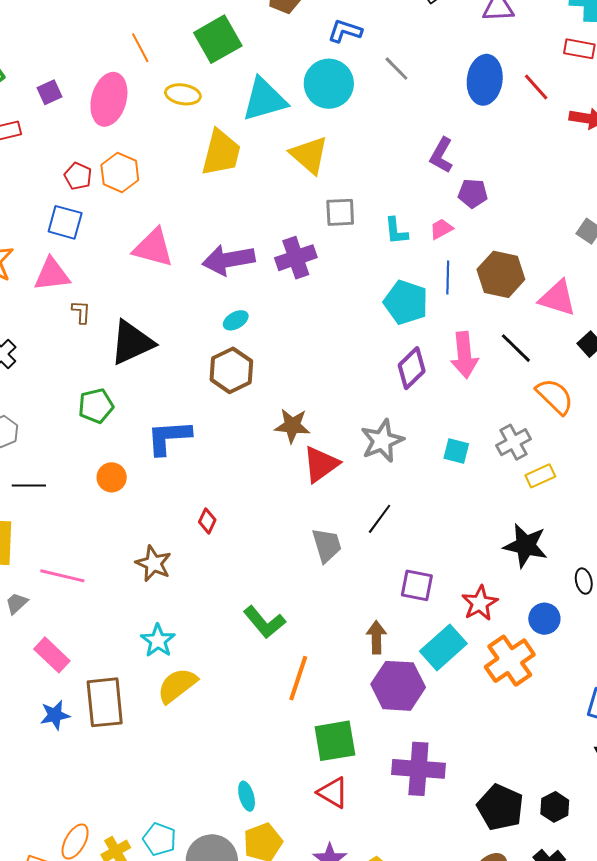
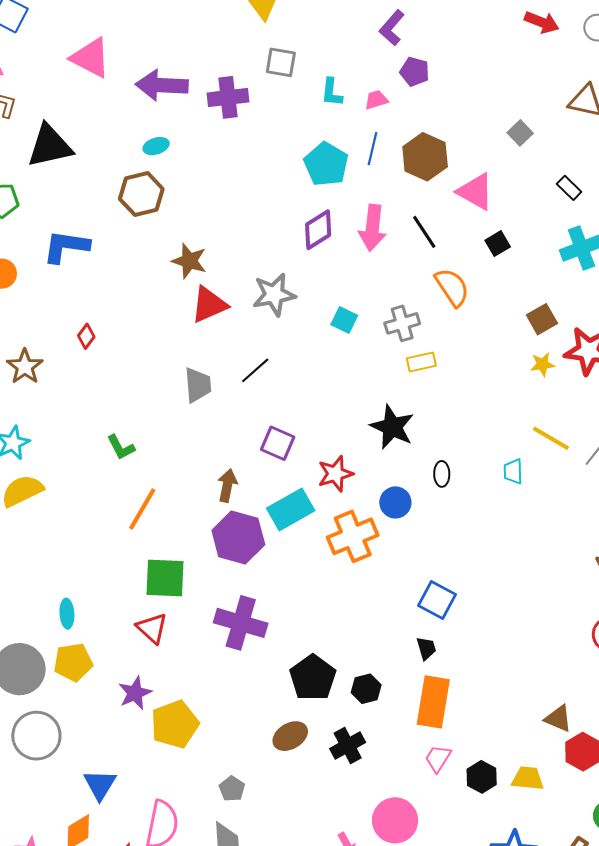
green L-shape: (264, 622) -> (121, 447), size x0.7

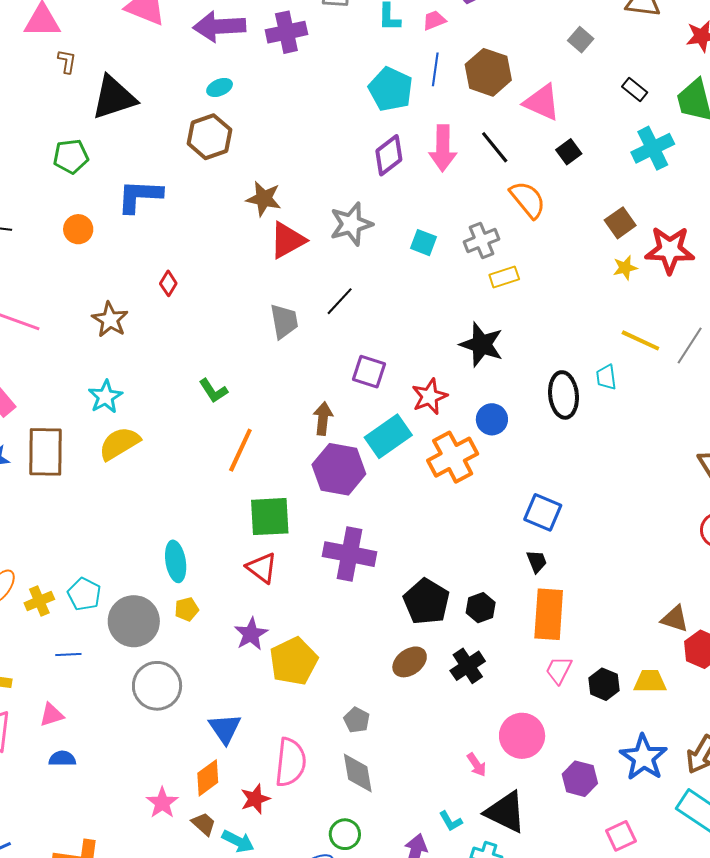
black ellipse: (442, 474) -> (563, 395), moved, size x1.8
cyan ellipse: (67, 614) -> (176, 561), size x1.4
yellow pentagon: (73, 662) -> (187, 609), size x0.6

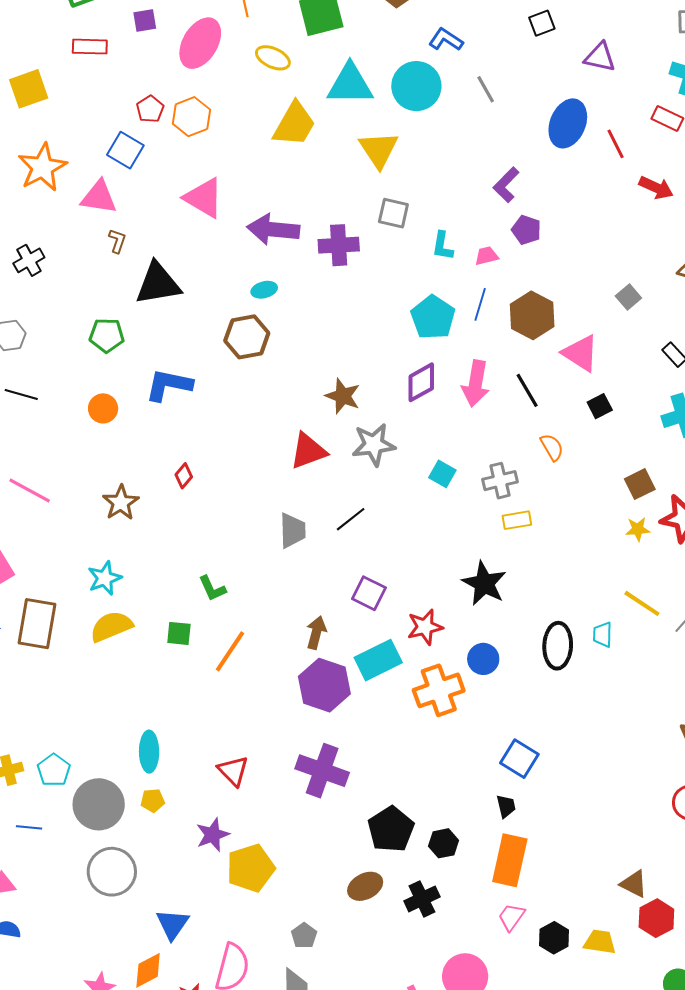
brown star: (264, 199) -> (343, 396), moved
orange semicircle: (528, 200) -> (552, 447), size x0.7
green square: (270, 517) -> (179, 633), moved, size x0.6

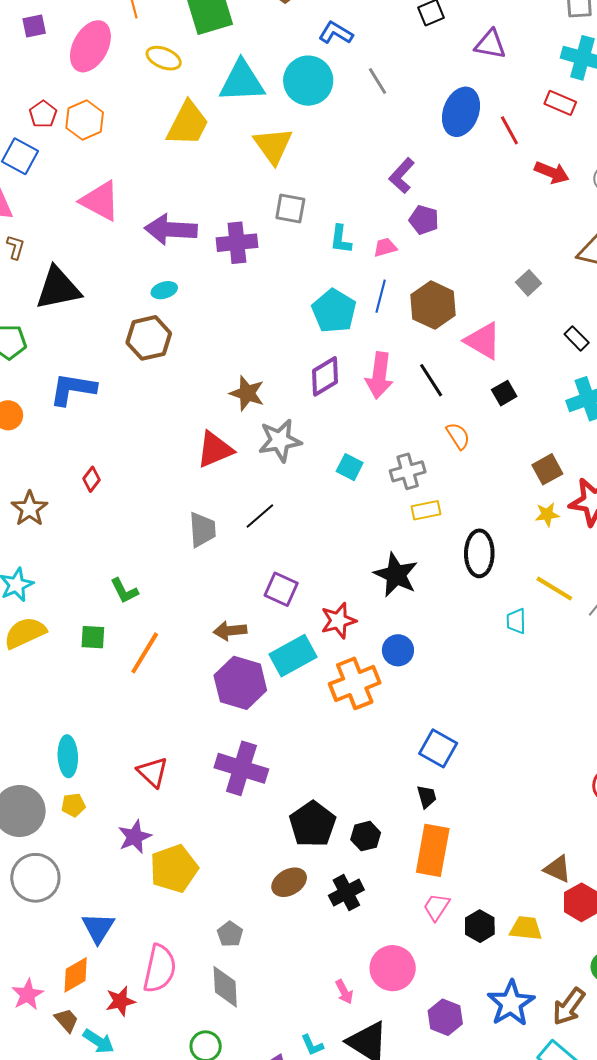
brown arrow: (316, 633) -> (230, 631), turned -108
black ellipse: (558, 646) -> (479, 553), moved

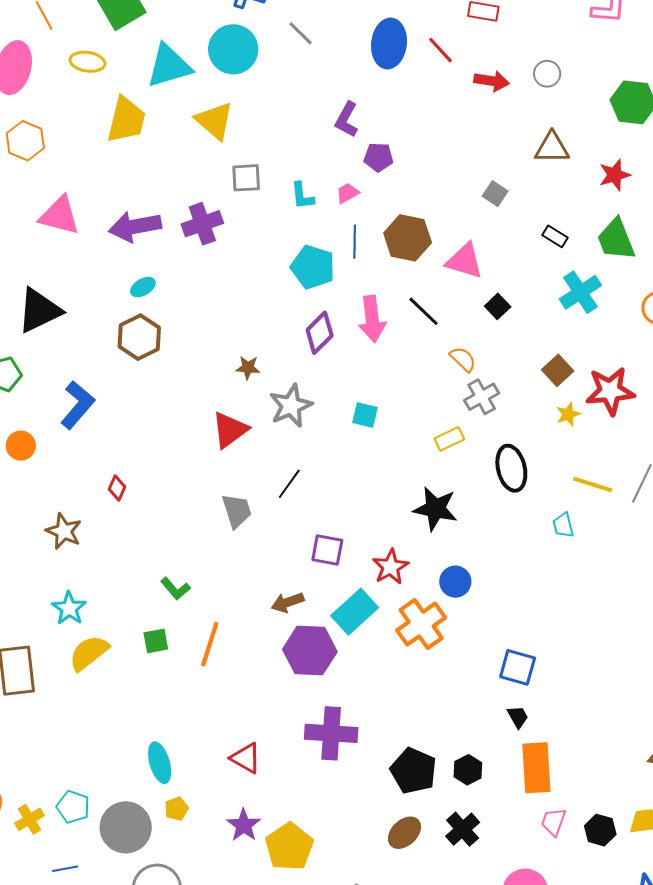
blue L-shape: (73, 389) -> (77, 405), turned 135
brown star: (247, 393) -> (248, 368), size x0.7
gray cross: (408, 471) -> (482, 397), moved

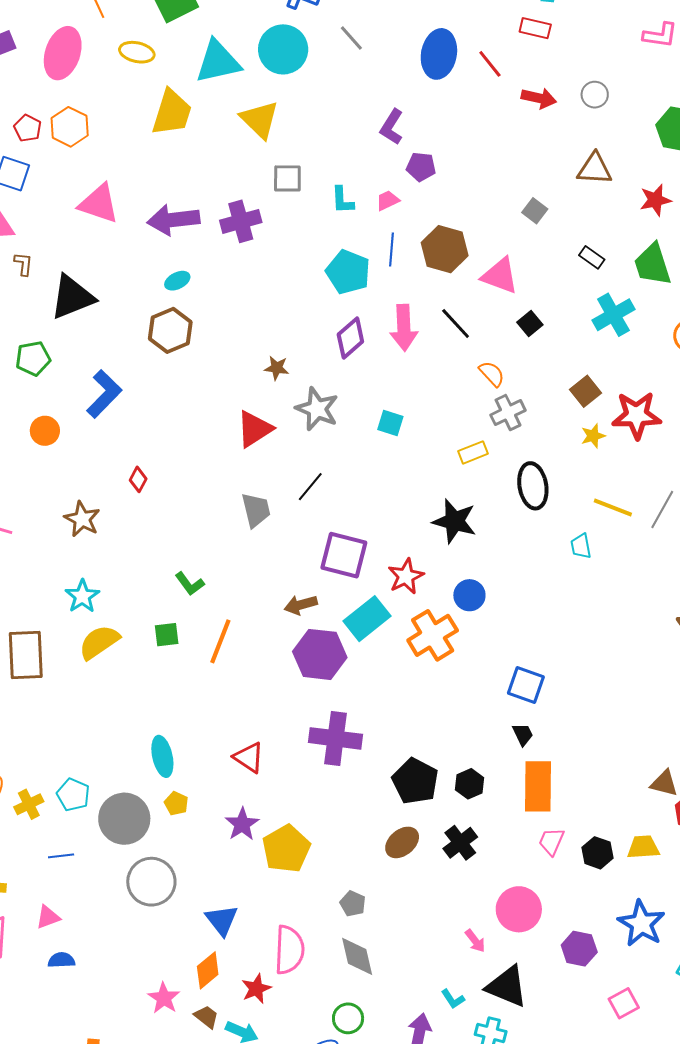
gray star: (291, 406) -> (317, 409), turned -30
purple square: (327, 550) -> (344, 555), size x1.4
yellow pentagon: (177, 809) -> (176, 803), turned -30

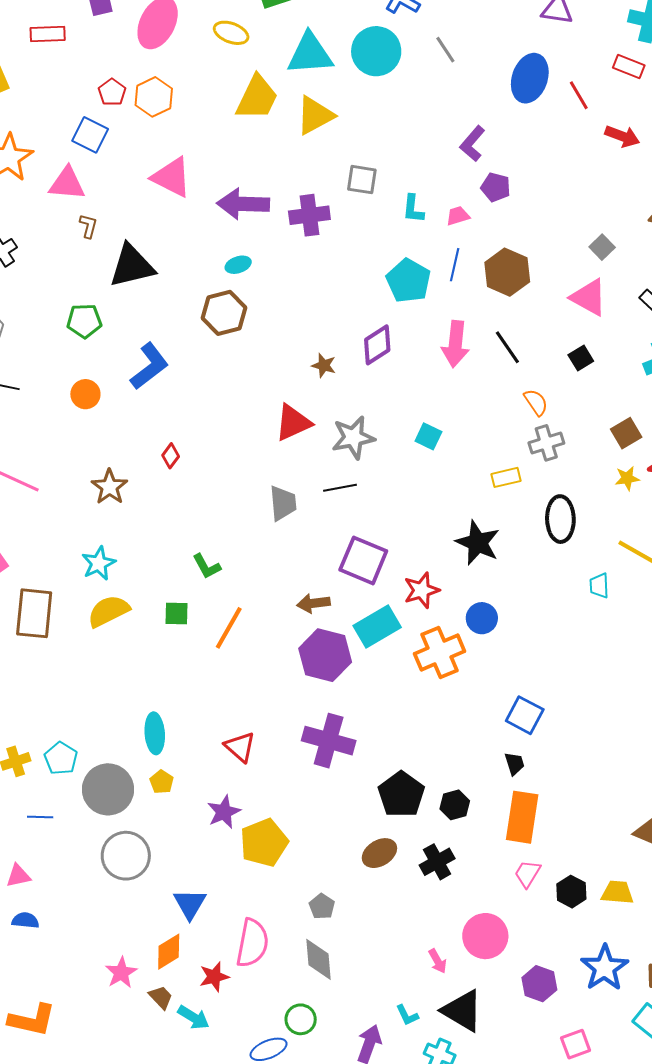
yellow triangle: (260, 120) -> (315, 115), moved, turned 39
pink triangle: (500, 276) -> (589, 297), moved
purple diamond: (350, 338) -> (377, 345), moved
gray star: (317, 409) -> (353, 438), moved, turned 30
black line: (310, 487) -> (340, 488), turned 32

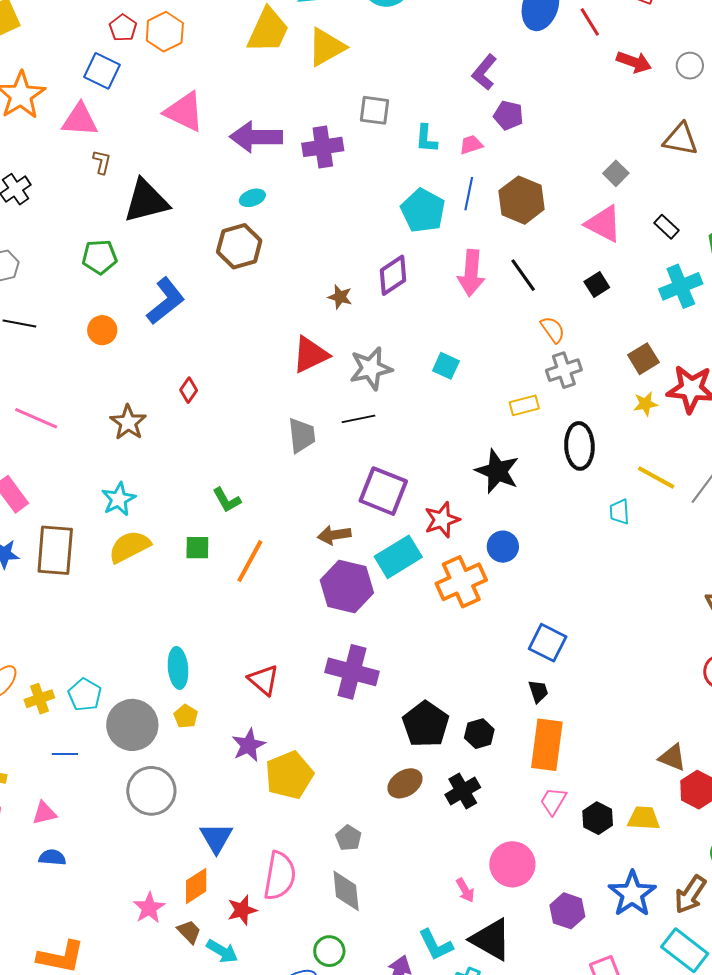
cyan L-shape: (407, 1015) -> (436, 945), size x1.5

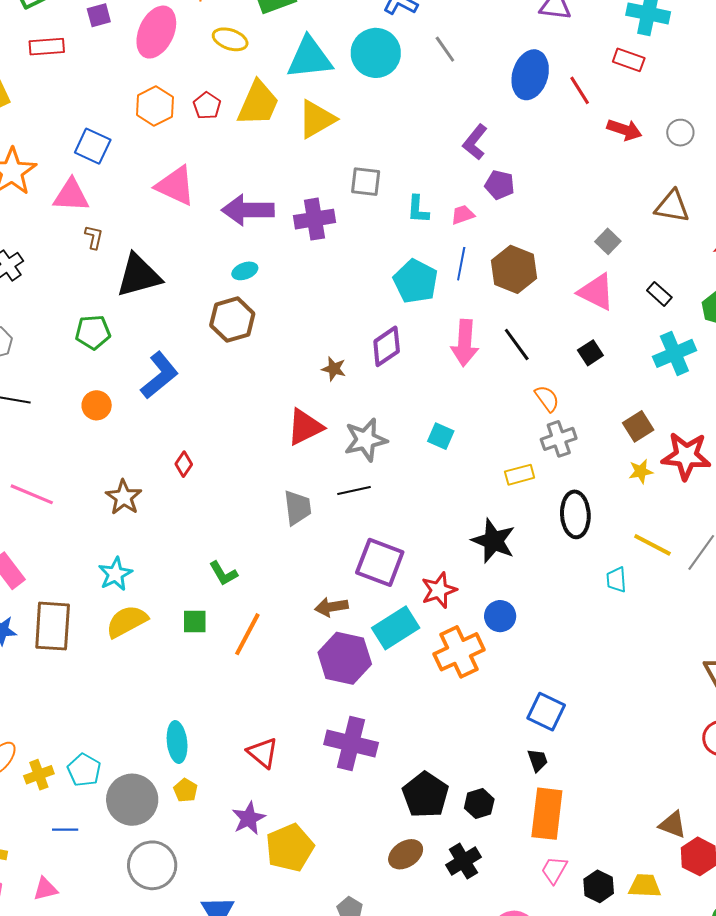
red pentagon: (123, 28) -> (207, 106), moved

